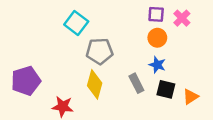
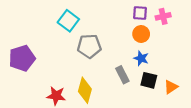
pink cross: (182, 18) -> (163, 16), turned 32
purple pentagon: (26, 81) -> (22, 58), moved
yellow diamond: (95, 84) -> (85, 90), moved

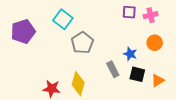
orange circle: (141, 34) -> (155, 43), moved
gray pentagon: (89, 46) -> (82, 43), turned -30
purple pentagon: (22, 58) -> (23, 32), moved

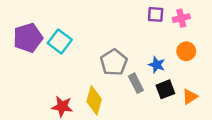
cyan square: (63, 19) -> (60, 41), moved
gray pentagon: (82, 43) -> (114, 62), moved
black square: (137, 74) -> (165, 89), turned -35

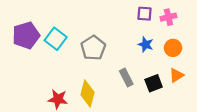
gray pentagon: (114, 62) -> (93, 48), moved
blue star: (157, 65) -> (146, 44), moved
orange triangle: (190, 97) -> (176, 75), moved

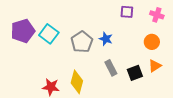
pink cross: (168, 17) -> (157, 15), moved, turned 32
blue star: (146, 44) -> (106, 39), moved

